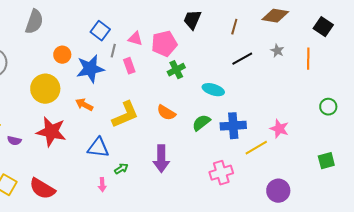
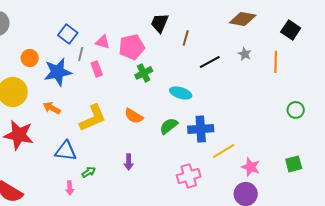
brown line: (234, 27) -> (186, 38), moved
pink star: (279, 129) -> (251, 167), moved
purple arrow: (161, 159) -> (129, 162), size x0.6

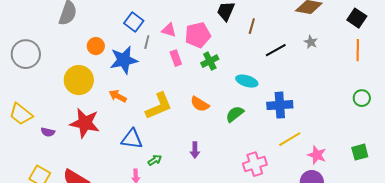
orange line: (276, 62) -> (358, 50), moved
pink rectangle: (97, 69) -> (176, 58), moved
blue cross: (201, 129) -> (280, 105), moved

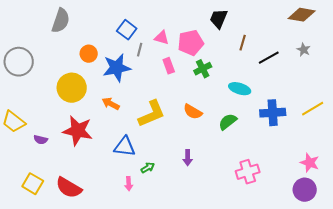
brown line: (252, 26) -> (243, 43), moved
yellow line: (290, 139) -> (313, 109), moved

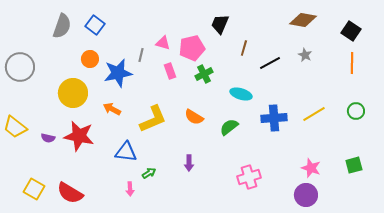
blue square: (127, 30) -> (95, 25), moved
purple semicircle: (41, 140) -> (48, 138), moved

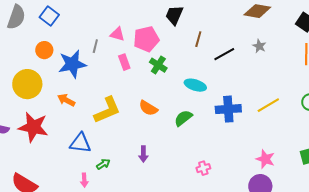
green cross: (204, 74) -> (158, 65), turned -30
pink cross: (249, 177) -> (203, 168), size x0.6

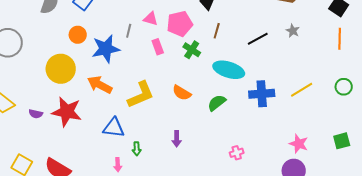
brown line: (198, 39) -> (217, 31), moved
cyan ellipse: (195, 85) -> (229, 70), size x1.4
orange arrow: (66, 100) -> (100, 85), size x1.4
green arrow: (103, 164) -> (137, 149), turned 120

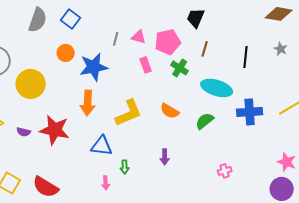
gray line: (129, 31) -> (116, 39), moved
black line: (258, 39) -> (246, 57), turned -55
yellow circle: (61, 69) -> (31, 84), moved
orange arrow: (100, 85) -> (88, 103), turned -115

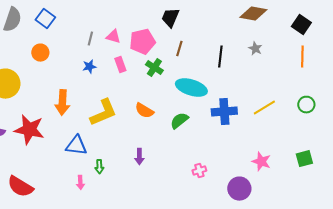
blue star: (94, 67) -> (89, 67), moved, size x0.5
purple circle: (282, 189) -> (239, 189), moved

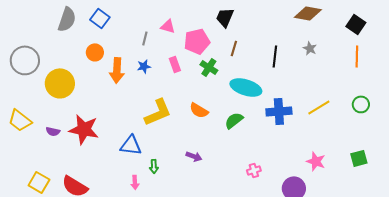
pink triangle: (113, 37) -> (168, 26), moved
orange arrow: (62, 103) -> (117, 70), moved
purple arrow: (139, 157) -> (194, 156), turned -70

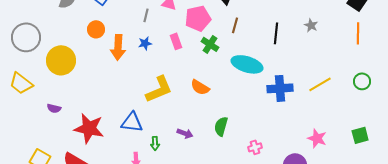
yellow trapezoid: (20, 120) -> (21, 83), moved
green semicircle: (234, 120) -> (221, 126), moved, turned -36
red star: (84, 129) -> (89, 128), moved
purple arrow: (194, 156) -> (185, 133), moved

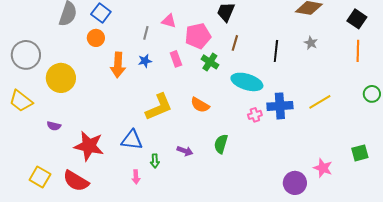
orange circle: (96, 29) -> (96, 38), moved
green circle: (362, 81) -> (372, 94), moved
pink star: (317, 138) -> (323, 168), moved
pink cross: (255, 147) -> (255, 115), moved

